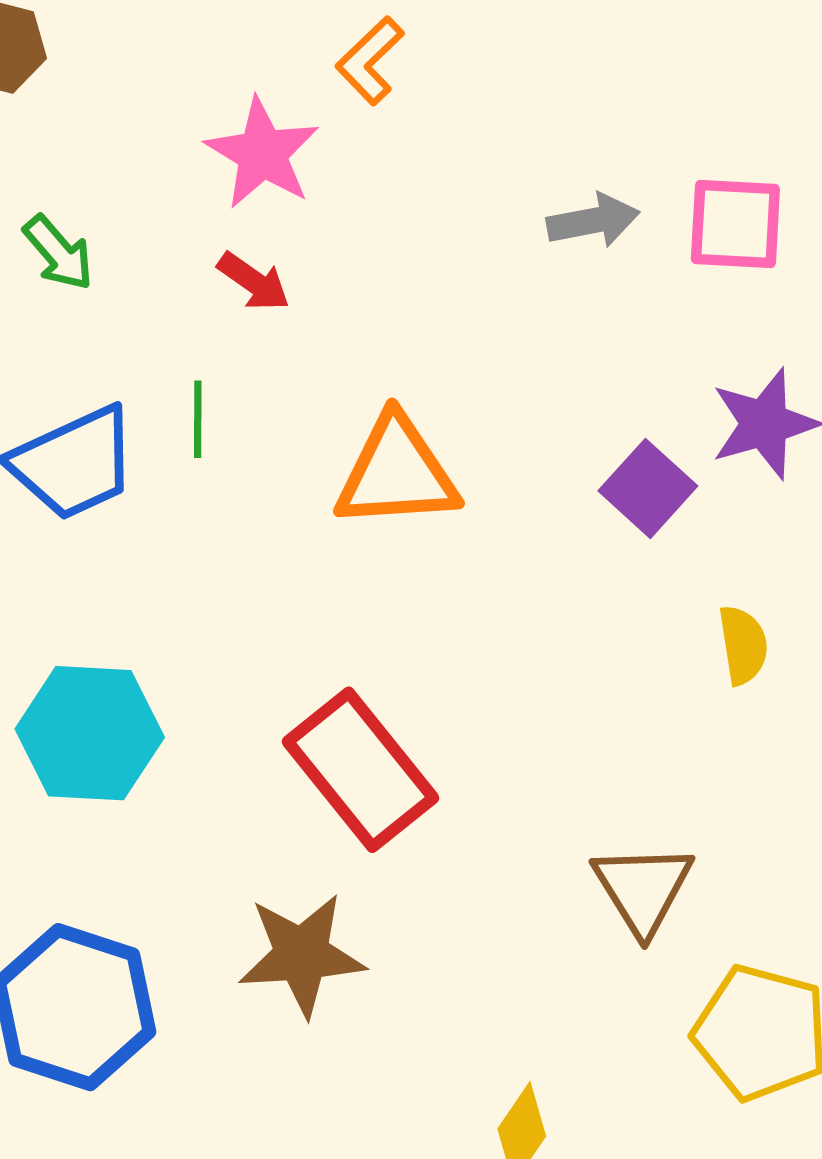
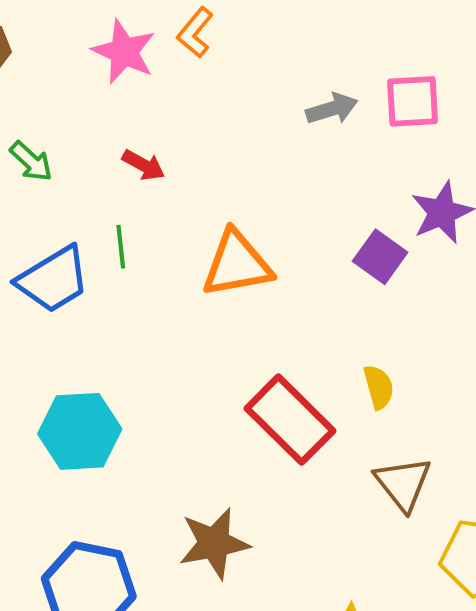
pink star: (262, 153) -> (124, 52), moved
yellow semicircle: (743, 645) -> (379, 387), moved
red rectangle: (360, 770) -> (290, 420), moved

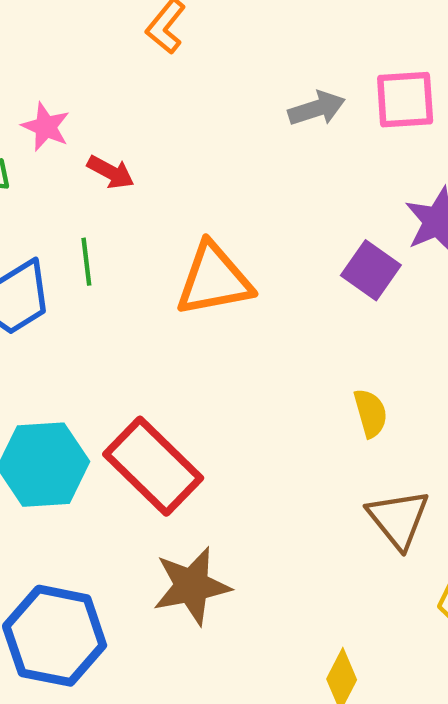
pink star: (124, 52) -> (46, 127), moved, size x0.7
red rectangle: (290, 420) -> (153, 466), moved

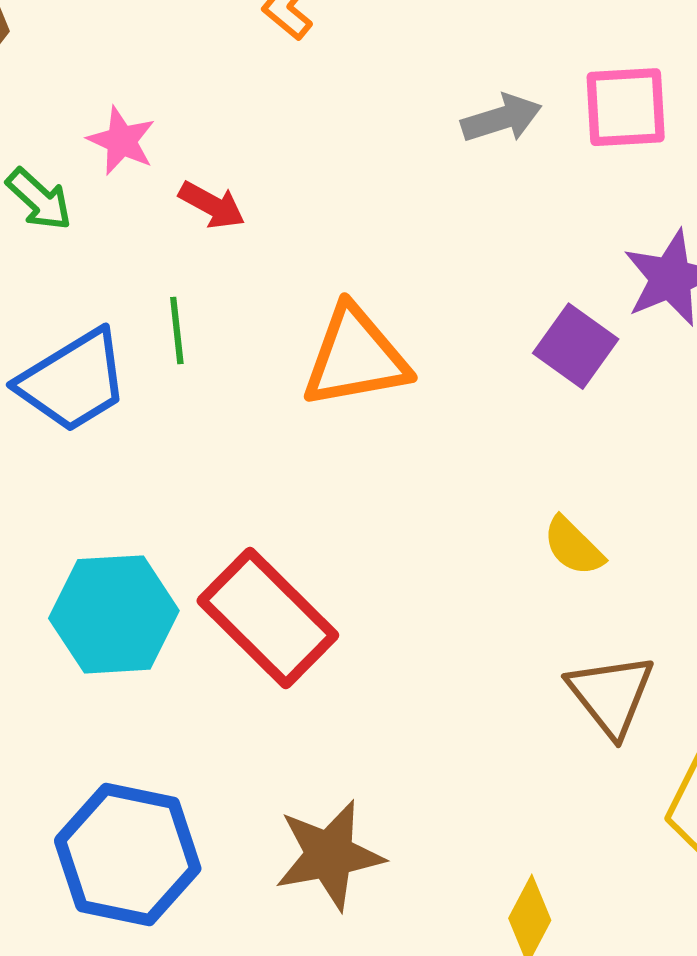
yellow semicircle: (370, 413) -> (573, 546), turned 150
brown star: (192, 586) -> (329, 855), moved

